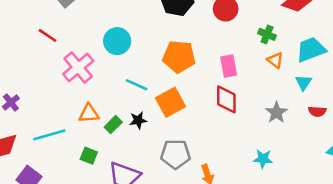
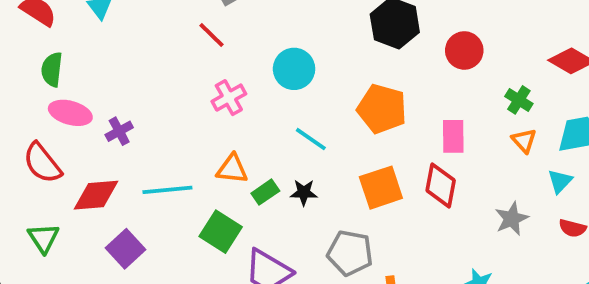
red line: (47, 35) -> (212, 35), moved
pink cross: (78, 68) -> (229, 98), size x0.7
orange square: (171, 102) -> (381, 188), moved
green square: (89, 156) -> (221, 232), size x1.5

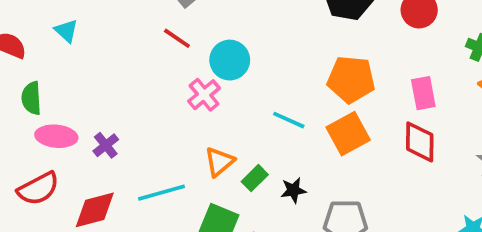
cyan circle: (294, 69) -> (230, 60), moved
red semicircle: (42, 163) -> (38, 189), turned -69
orange triangle: (232, 169) -> (219, 162), turned -36
orange square: (381, 188) -> (348, 134), moved
black star: (304, 192) -> (293, 190), moved

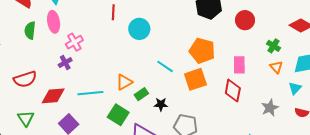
red line: (177, 38) -> (113, 12), turned 49
pink cross: (204, 95) -> (74, 42), moved
pink ellipse: (56, 136) -> (54, 22), moved, turned 65

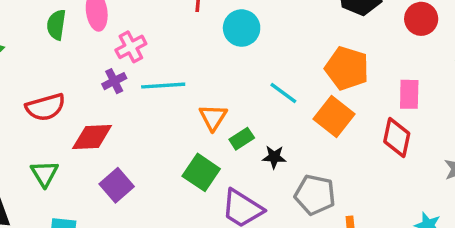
orange square: (195, 79) -> (334, 116), turned -35
orange triangle: (124, 82) -> (213, 117), turned -30
cyan line: (90, 93) -> (163, 86), moved

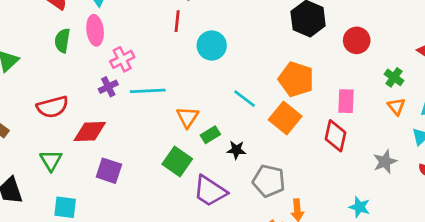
purple square: (117, 185) -> (109, 171), turned -32

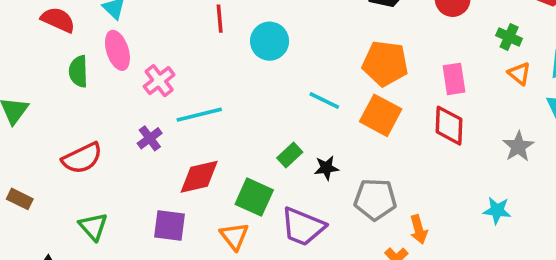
purple cross: (108, 87) -> (150, 138), moved
orange triangle: (188, 117) -> (234, 236), moved
red diamond: (90, 131) -> (199, 177), moved

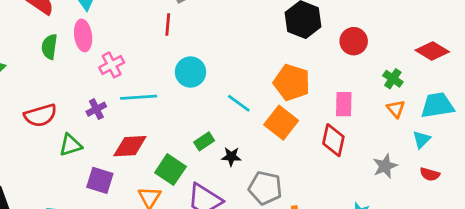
cyan circle: (270, 41) -> (191, 72), moved
green triangle: (93, 227) -> (70, 145), moved, turned 45

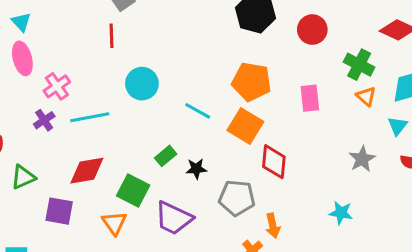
green cross: (393, 79) -> (359, 65), size x1.4
purple cross: (96, 109) -> (44, 120), moved
red diamond: (333, 140) -> (274, 162), moved

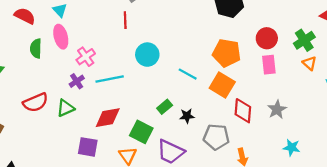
red circle: (312, 30) -> (267, 38), moved
green cross: (359, 65) -> (304, 40), turned 30
gray star: (362, 159) -> (277, 109), moved
green triangle: (23, 177) -> (65, 108), moved

